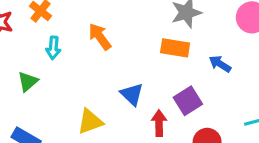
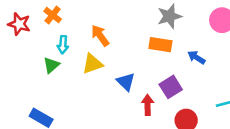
green triangle: (28, 81) -> (51, 65), moved
yellow triangle: (90, 121) -> (92, 64), moved

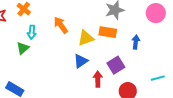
blue arrow: (196, 57) -> (136, 42), turned 64
yellow triangle: (92, 64) -> (86, 38), moved
blue triangle: (126, 82) -> (81, 61), turned 42

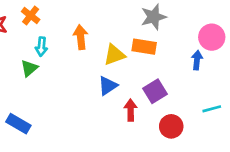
pink circle: (156, 13) -> (212, 37), moved
orange arrow: (61, 25) -> (81, 37), turned 30
blue arrow: (136, 42) -> (197, 60), moved

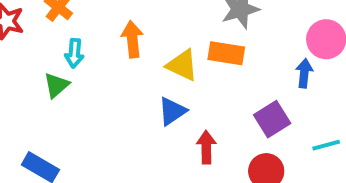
yellow triangle: (114, 55) -> (182, 65), turned 45
purple square: (155, 91) -> (272, 119), moved

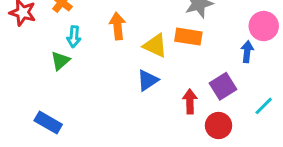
cyan line: (326, 145) -> (264, 106), turned -30
red arrow: (206, 147) -> (190, 101), moved

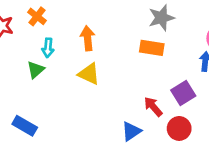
yellow triangle: (155, 46) -> (89, 74), moved
blue triangle: (148, 80) -> (131, 131), moved
red arrow: (190, 101) -> (153, 107), turned -40

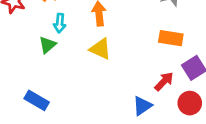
orange rectangle: (152, 48) -> (171, 38), moved
red arrow: (153, 107) -> (164, 81), turned 85

